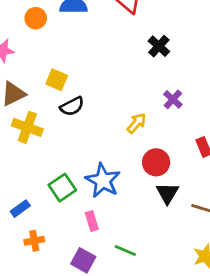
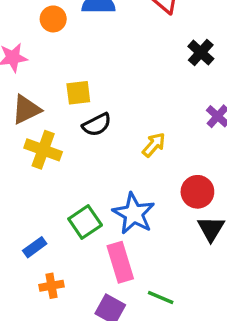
yellow square: (57, 80) -> (78, 93), turned -30
yellow arrow: (136, 123) -> (154, 145), moved
pink rectangle: (92, 221) -> (120, 262), size x1.6

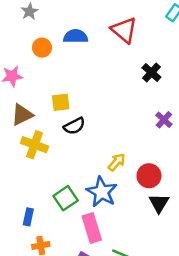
yellow arrow: (154, 145) -> (117, 162), moved
blue rectangle: (35, 247) -> (28, 217), turned -42

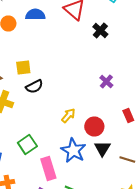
black cross: (151, 72) -> (100, 30), moved
blue star: (102, 192) -> (73, 150), moved

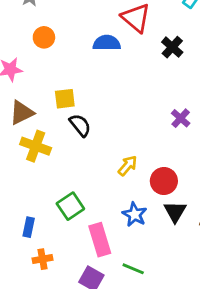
blue semicircle: (35, 14) -> (107, 43), moved
black semicircle: (34, 86) -> (80, 125), turned -102
blue star: (73, 150) -> (135, 214), size x0.7

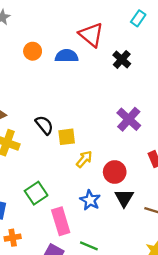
orange circle: (44, 37) -> (33, 51), moved
yellow square: (65, 99) -> (67, 137), moved
purple cross: (181, 118) -> (129, 119), size x1.5

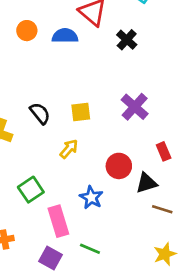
yellow square: (67, 137) -> (81, 112), moved
yellow arrow: (84, 159) -> (69, 149), moved
black triangle: (124, 198) -> (146, 183), moved, turned 42

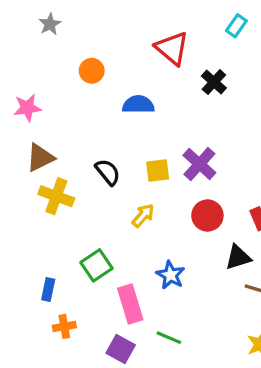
blue semicircle: (65, 36) -> (138, 105), moved
purple cross: (135, 107) -> (199, 164), moved
red circle: (119, 166) -> (207, 216), moved

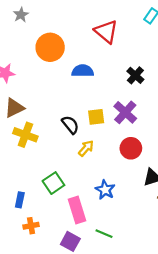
orange circle: (92, 71) -> (50, 47), size x1.6
black cross: (214, 82) -> (135, 75), moved
black semicircle: (108, 172) -> (70, 125), moved

